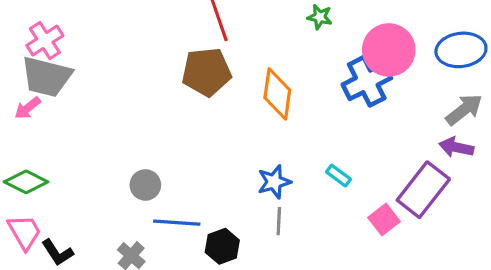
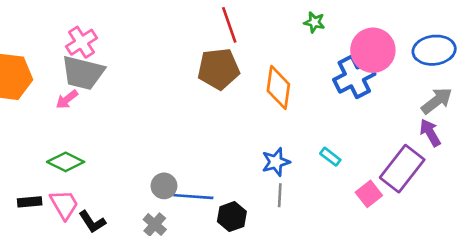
purple arrow: (456, 147) -> (430, 133), turned 48
gray circle: (145, 185) -> (164, 186), moved

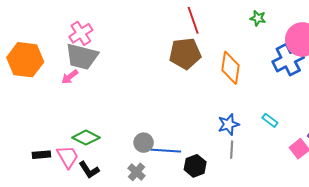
green diamond: (66, 162) -> (86, 138), moved

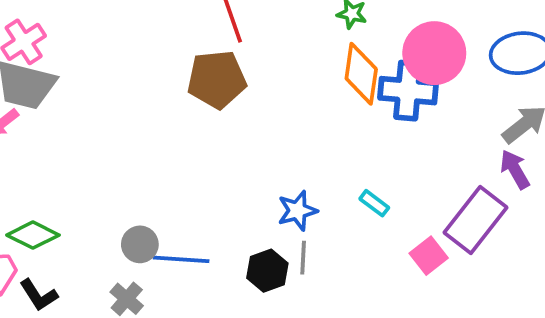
blue cross: (288, 60) -> (408, 91), turned 32
orange diamond: (231, 68) -> (361, 74), moved
black hexagon: (195, 166) -> (267, 271), moved

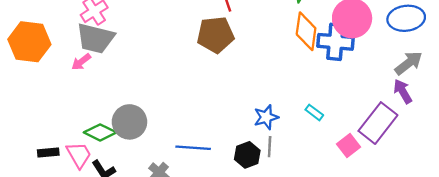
gray circle: (140, 244) -> (129, 122), moved, size x1.5

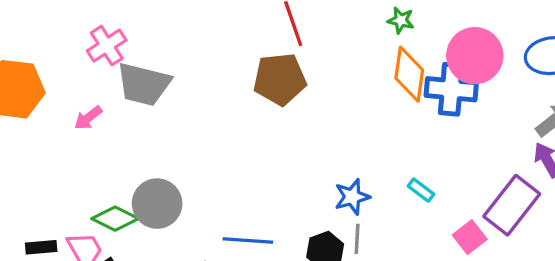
gray trapezoid: (95, 38) -> (144, 84), moved

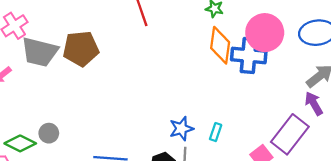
brown pentagon: (280, 79) -> (81, 49), moved
cyan rectangle: (421, 190) -> (216, 132), moved, turned 72
gray circle: (157, 204) -> (49, 133), size x0.6

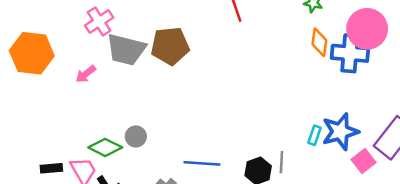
orange diamond: (220, 45) -> (319, 42), size x0.7
blue star: (181, 129) -> (340, 132), moved, size x1.4

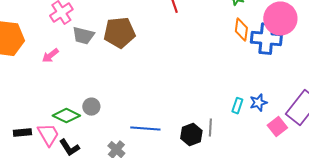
gray trapezoid: (126, 50) -> (83, 36), size x0.7
blue star: (340, 132) -> (258, 103), size x0.6

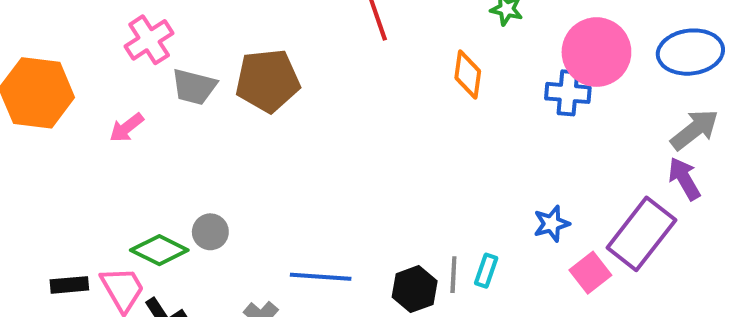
orange diamond: (241, 30) -> (468, 75), moved
blue cross: (266, 39) -> (568, 93), size x0.7
cyan rectangle: (237, 106) -> (486, 271), moved

